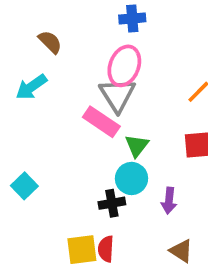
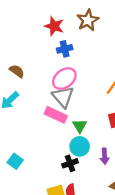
pink ellipse: (124, 66) -> (64, 79), turned 40

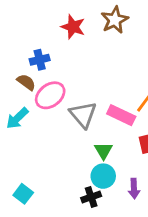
blue cross: (65, 49) -> (40, 60), moved
pink ellipse: (64, 79) -> (50, 95), moved
pink rectangle: (56, 115) -> (121, 115), moved

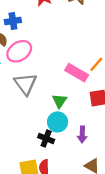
gray triangle: (83, 115) -> (25, 84), moved
black cross: (91, 197) -> (46, 138), turned 35

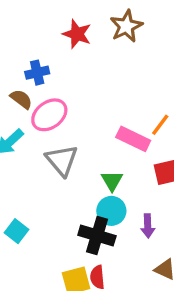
black cross: (46, 138) -> (97, 236), size x1.5

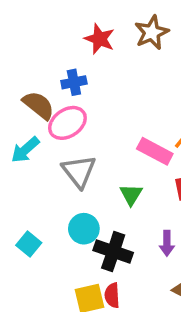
blue cross: (37, 73) -> (74, 82), moved
brown semicircle: (21, 99) -> (38, 105), size x1.4
cyan circle: (111, 211) -> (84, 229), moved

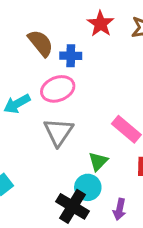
brown semicircle: (38, 105) -> (41, 43), moved
cyan circle: (84, 229) -> (88, 187), moved

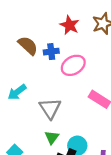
pink ellipse: (58, 89) -> (73, 65), moved
green triangle: (98, 161) -> (52, 137), moved

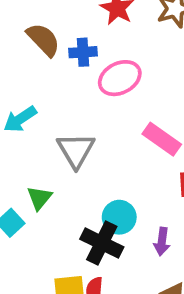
green triangle: (52, 137) -> (39, 198), moved

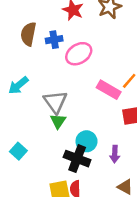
brown semicircle: (43, 40) -> (28, 34), turned -120
green triangle: (39, 198) -> (58, 121), moved

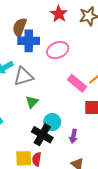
blue cross: (54, 40) -> (29, 41), moved, size x1.5
gray triangle: (55, 102) -> (23, 76), moved, turned 40

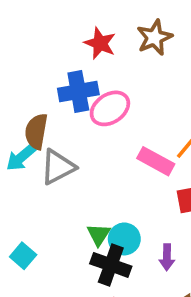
brown semicircle: (20, 27) -> (36, 131), moved
blue cross: (29, 41) -> (78, 91), moved
green triangle: (32, 102) -> (99, 235), moved

